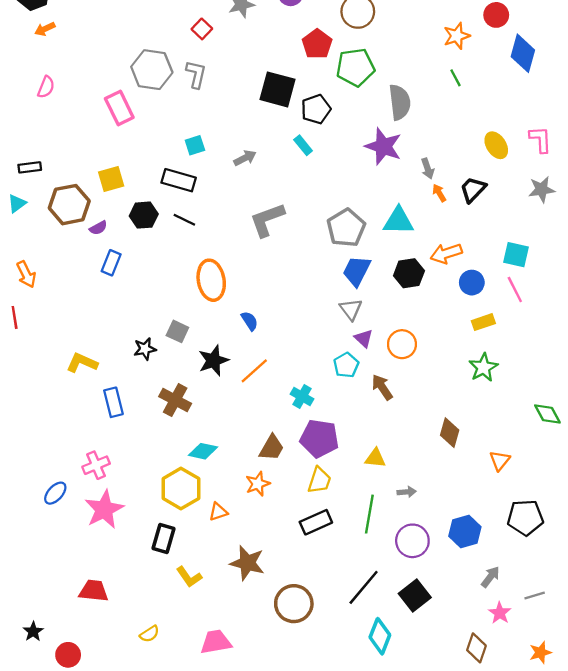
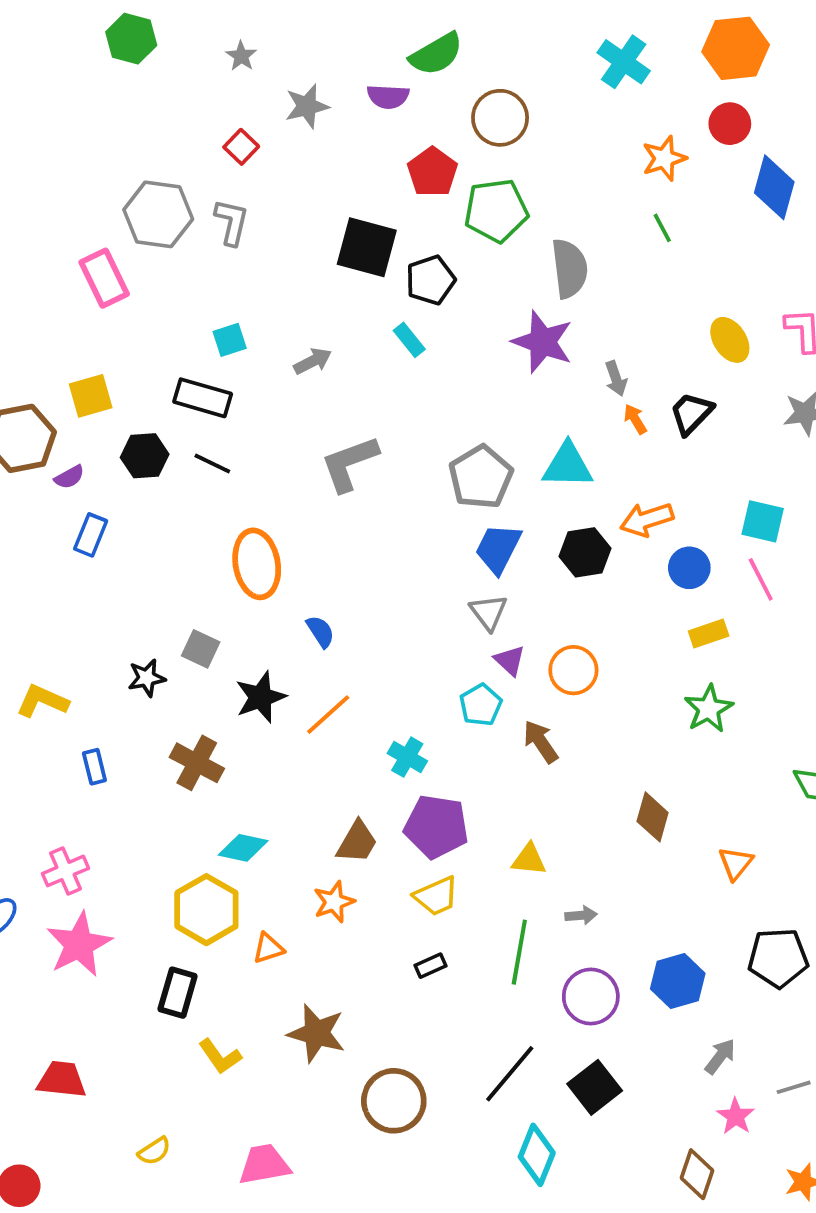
blue rectangle: (113, 402) -> (94, 767), size x0.7
yellow trapezoid: (319, 480) -> (436, 896), turned 48
black rectangle: (316, 522) -> (430, 966), size x0.6

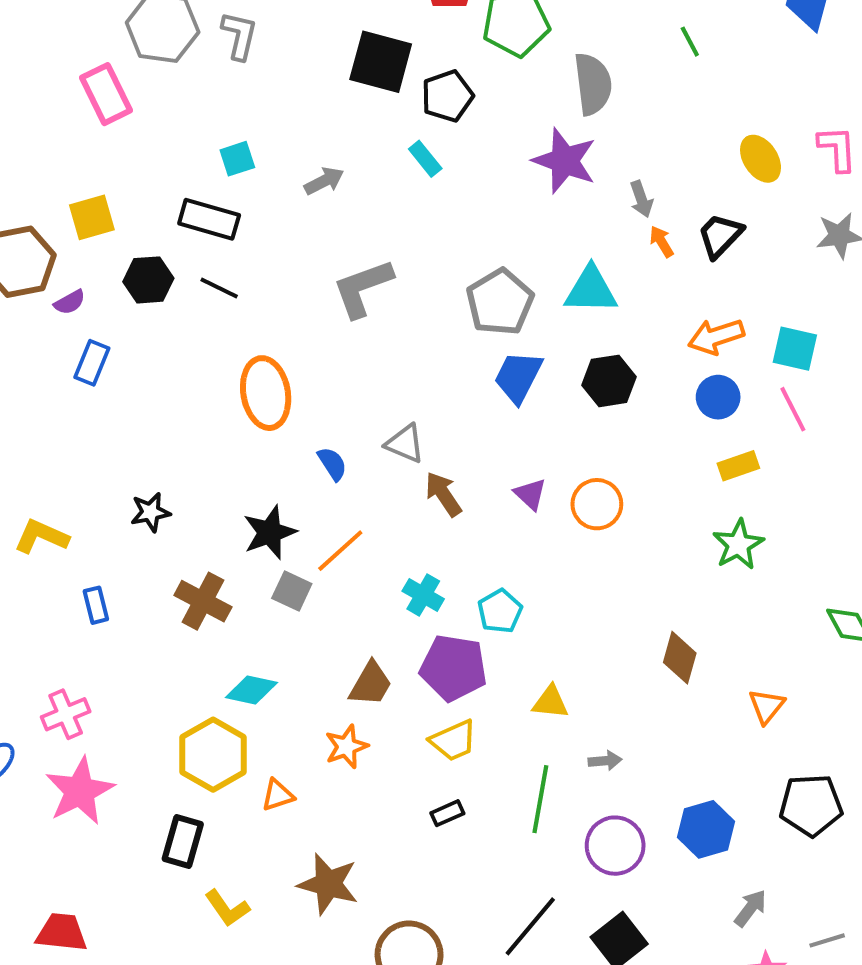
orange arrow: (647, 519) -> (716, 336), moved
gray triangle: (488, 612) -> (405, 444), moved, turned -30
gray square: (201, 649) -> (292, 591), moved
cyan pentagon: (481, 705) -> (500, 611), moved
brown arrow: (541, 742) -> (443, 494), moved

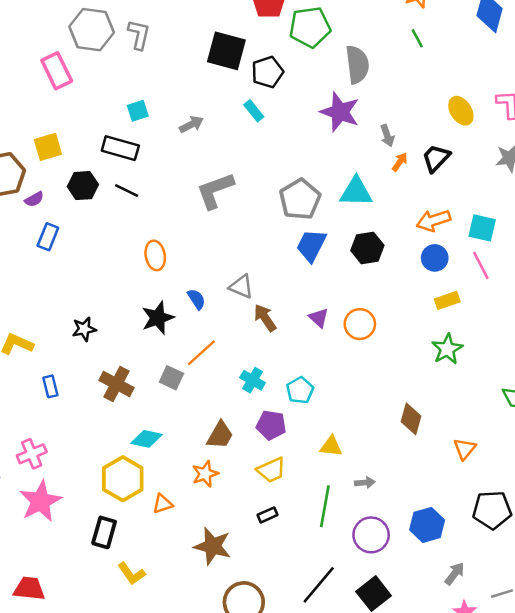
orange arrow: (662, 242) -> (400, 162), turned 66
orange ellipse: (266, 393) -> (155, 255), size x0.7
black star: (270, 532) -> (158, 318), moved
purple pentagon: (453, 668) -> (271, 425), size x0.7
brown star: (328, 884) -> (213, 546), moved

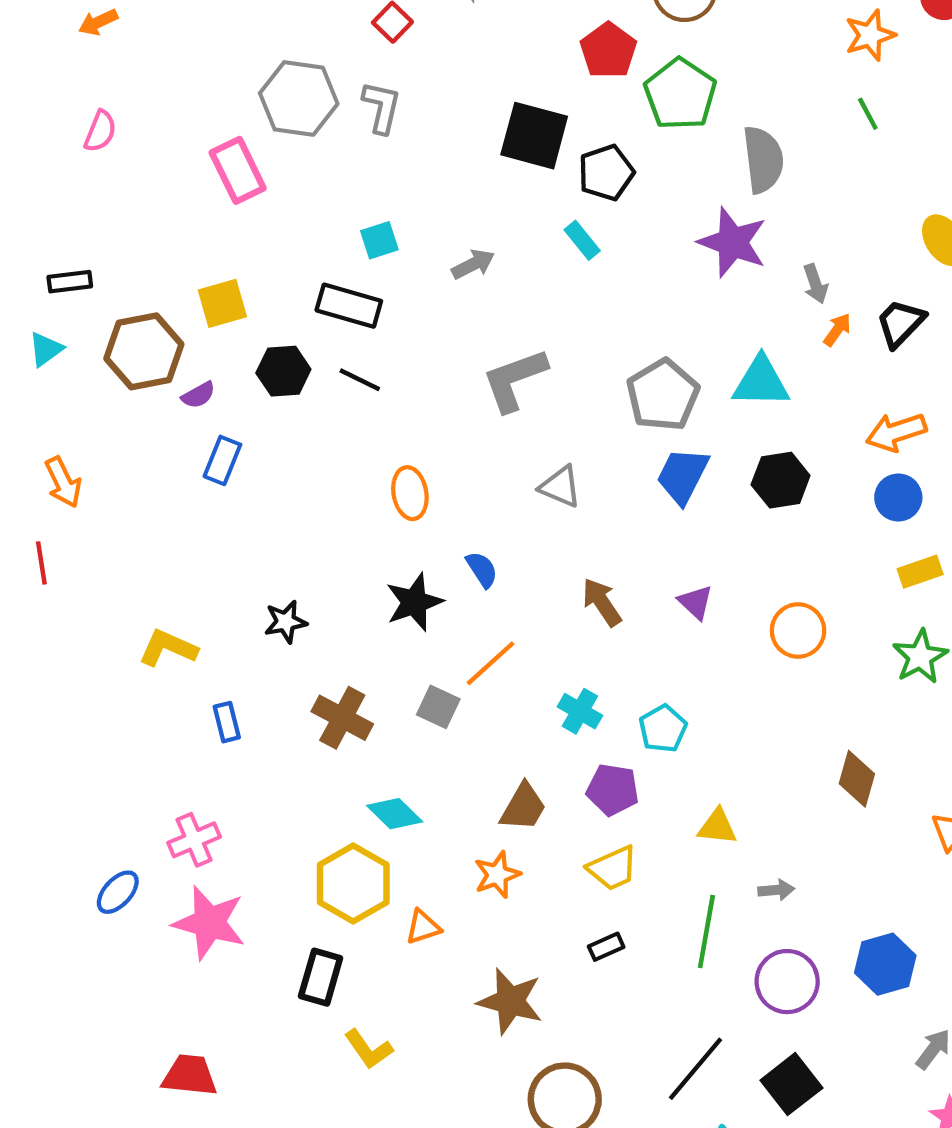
green pentagon: (310, 27) -> (680, 94), turned -30
gray triangle: (241, 287) -> (560, 487), moved
orange circle: (360, 324) -> (798, 631), moved
cyan diamond: (146, 439) -> (395, 814), turned 32
pink star: (40, 501) -> (209, 923), turned -30

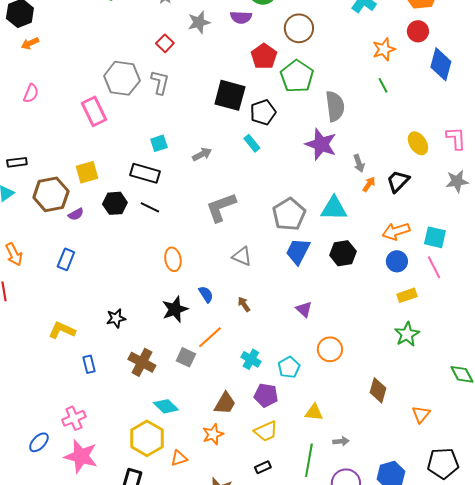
blue rectangle: (222, 460) -> (66, 259), moved
brown arrow: (602, 602) -> (244, 304), moved, size x0.7
orange circle: (798, 631) -> (330, 349), moved

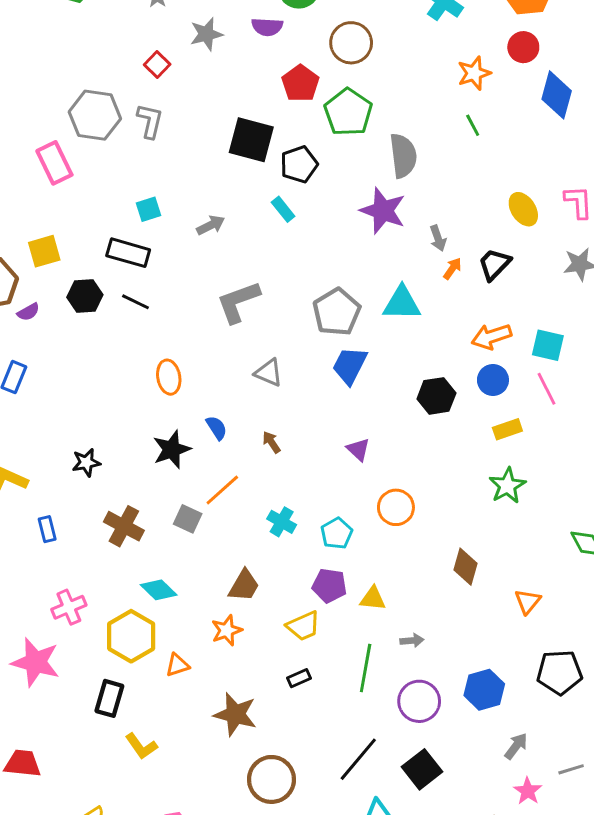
black hexagon: (343, 253) -> (436, 396), moved
purple pentagon: (266, 395) -> (329, 586), moved
pink cross: (74, 418) -> (69, 607), moved

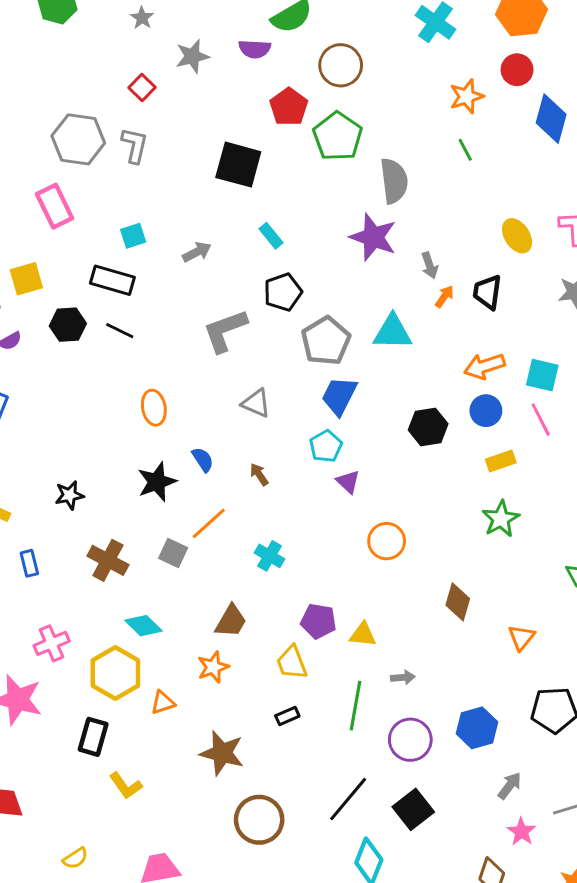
pink rectangle: (54, 163) -> (55, 206), moved
black pentagon: (299, 164) -> (283, 292), moved
black trapezoid: (494, 264) -> (487, 292), turned -36
cyan pentagon: (337, 533) -> (326, 446), moved
yellow trapezoid: (303, 626) -> (292, 663), turned 93

